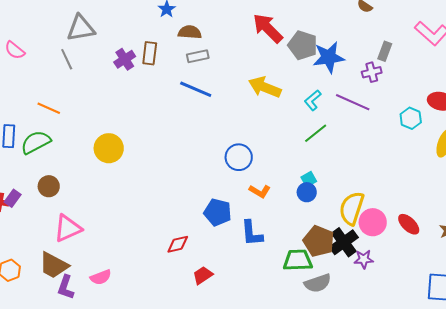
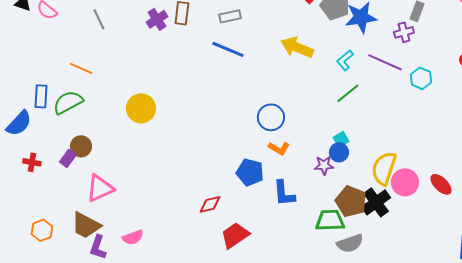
cyan hexagon: (411, 118) -> (421, 78), moved
orange L-shape: (260, 191) -> (279, 148), moved
purple rectangle: (13, 198) -> (68, 158), moved
purple star: (364, 259) -> (324, 165), moved
red trapezoid: (203, 275) -> (235, 235), size x1.4

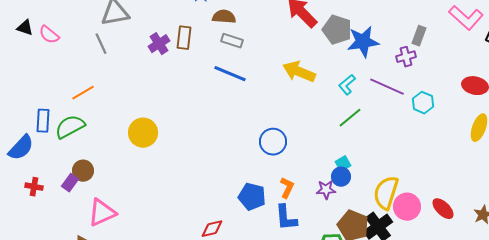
gray rectangle: (230, 16) -> (232, 41), turned 30
orange line: (81, 68) -> (83, 93), turned -55
orange L-shape: (279, 148) -> (287, 188), moved, turned -95

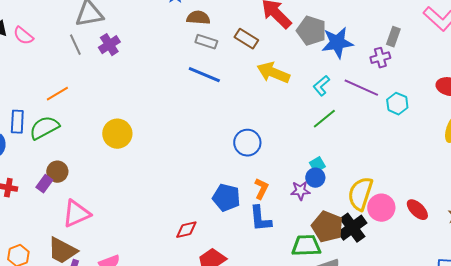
brown rectangle: (184, 38) -> (246, 39), moved, turned -65
purple cross: (159, 44) -> (109, 45), moved

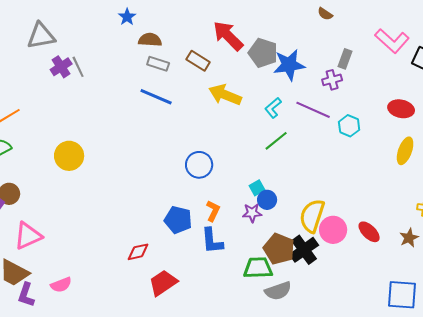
gray line: (75, 45) -> (78, 67), moved
cyan square: (317, 165) -> (257, 188), moved

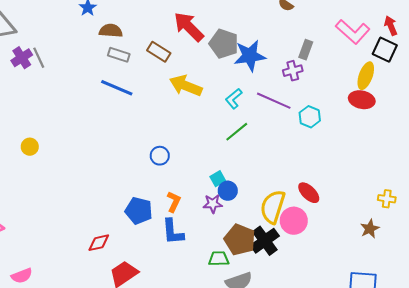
yellow ellipse: (405, 151) -> (366, 76), moved
yellow circle: (69, 156) -> (30, 147), size x0.6
blue circle: (199, 165) -> (160, 156), size x0.7
red ellipse: (369, 232) -> (309, 193), moved
green trapezoid: (258, 268) -> (219, 259), size x0.7

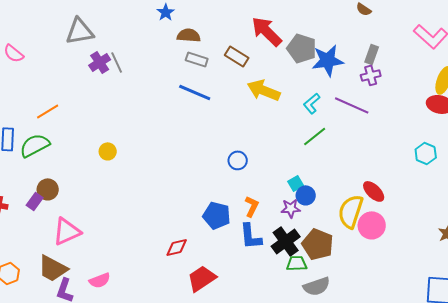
gray rectangle: (306, 50) -> (372, 54), moved
cyan hexagon: (310, 117) -> (426, 153), moved
red ellipse: (309, 193) -> (374, 191), moved
black cross: (265, 241) -> (286, 241), moved

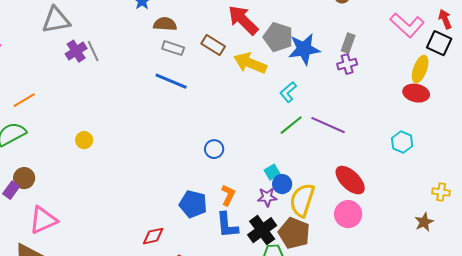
yellow arrow: (264, 90) -> (250, 63), moved
purple line: (352, 105) -> (328, 125), moved
red ellipse: (374, 191) -> (350, 180), size x1.4
yellow semicircle: (351, 211) -> (302, 200), moved

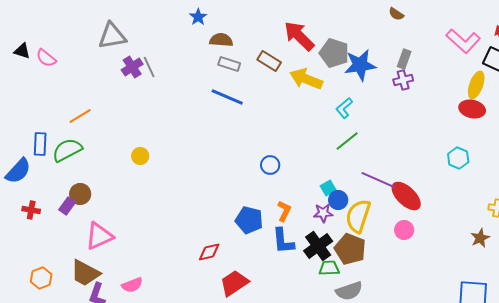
purple line: (328, 125) -> (378, 180), moved
pink circle: (348, 214) -> (404, 230), size x0.7

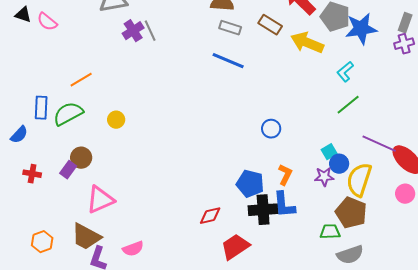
yellow circle: (140, 156) -> (116, 120), moved
blue semicircle: (18, 171) -> (19, 135), size x0.7
black cross: (318, 246) -> (263, 210), moved, turned 32

